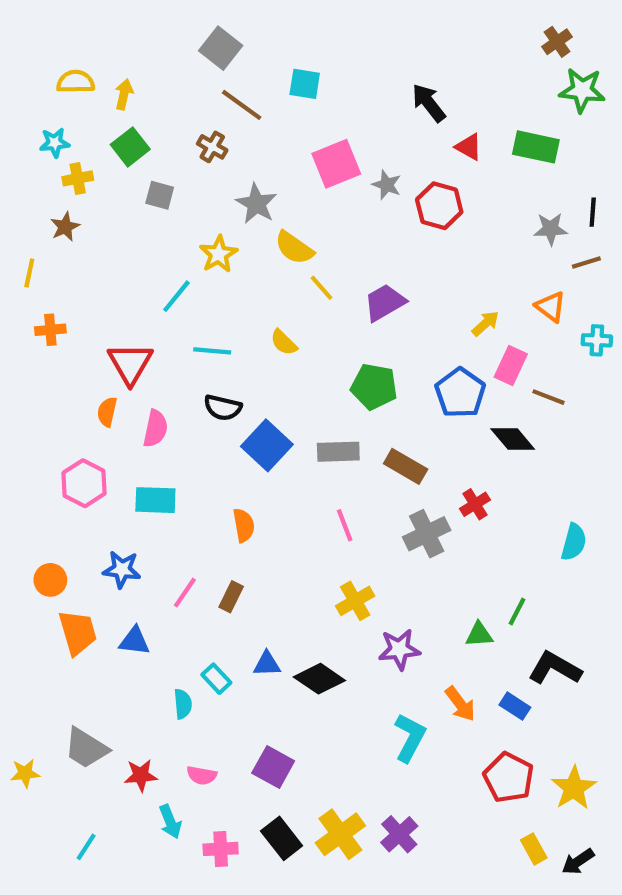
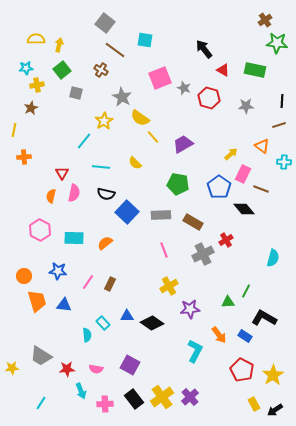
gray star: (551, 229) -> (246, 106), moved
red triangle: (130, 363) -> (62, 173), size x0.6
pink semicircle: (155, 429) -> (74, 193), moved
orange semicircle: (244, 525) -> (105, 243), moved, turned -119

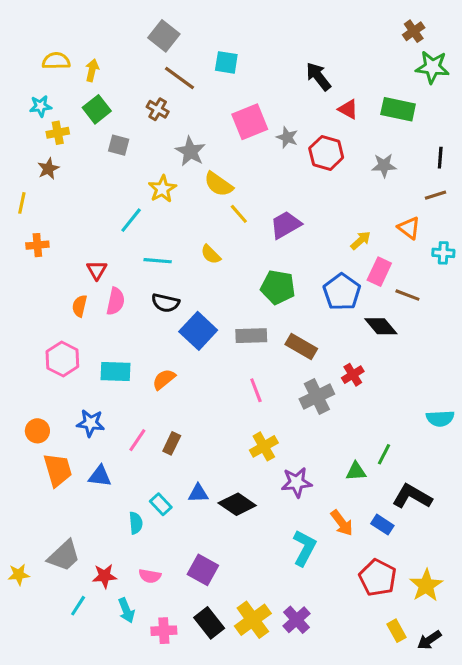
cyan semicircle: (273, 258) -> (440, 418), moved, turned 72
gray trapezoid: (41, 356) -> (64, 556), turned -75
cyan line: (41, 403) -> (78, 606), moved

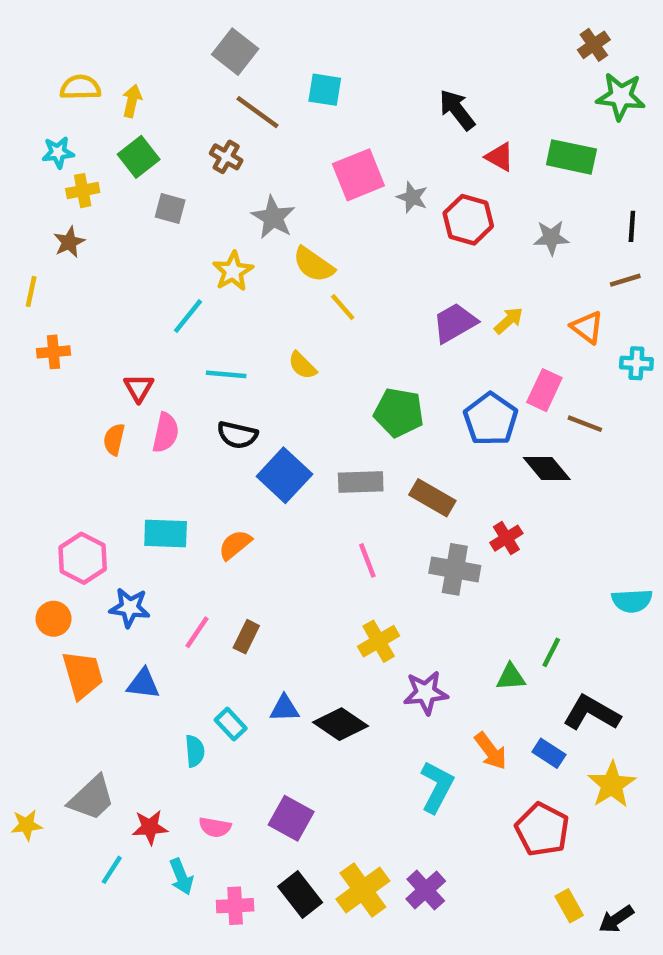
purple trapezoid: (286, 225) -> (455, 323), moved
yellow arrow: (361, 240) -> (509, 321), moved
pink hexagon: (62, 359) -> (83, 558), moved
gray cross: (317, 397) -> (455, 569), turned 36
yellow star: (426, 585) -> (612, 785), moved

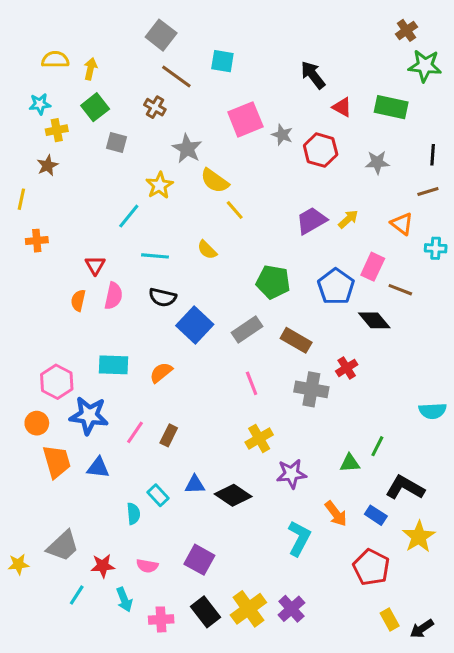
gray rectangle: (361, 482) -> (247, 330), turned -32
blue star: (130, 608) -> (89, 415), size x1.4

